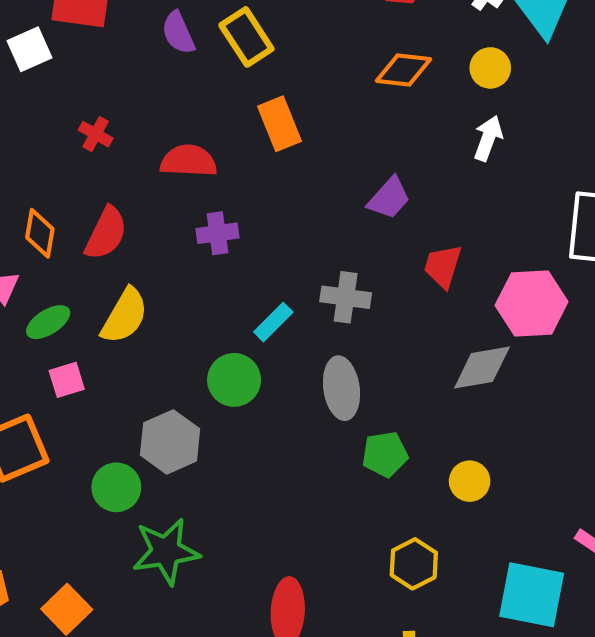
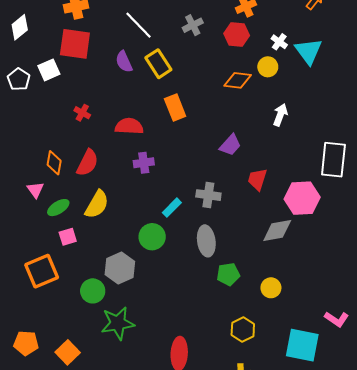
yellow circle: (490, 68) -> (268, 67), moved

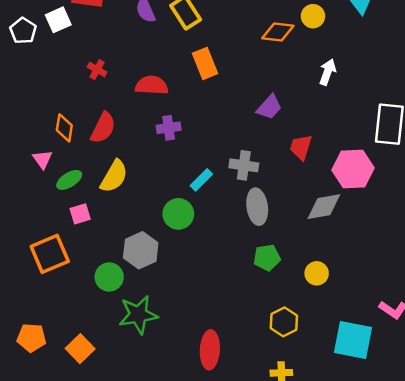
gray ellipse: (206, 241) -> (257, 207), moved

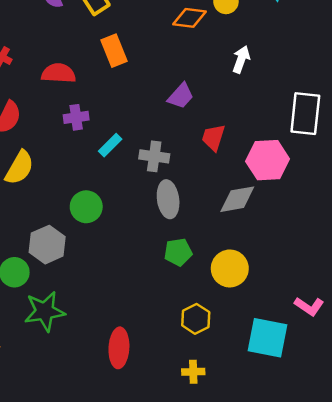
cyan rectangle: (201, 180) -> (110, 145), moved
yellow circle: (317, 273) -> (230, 268), size x1.5

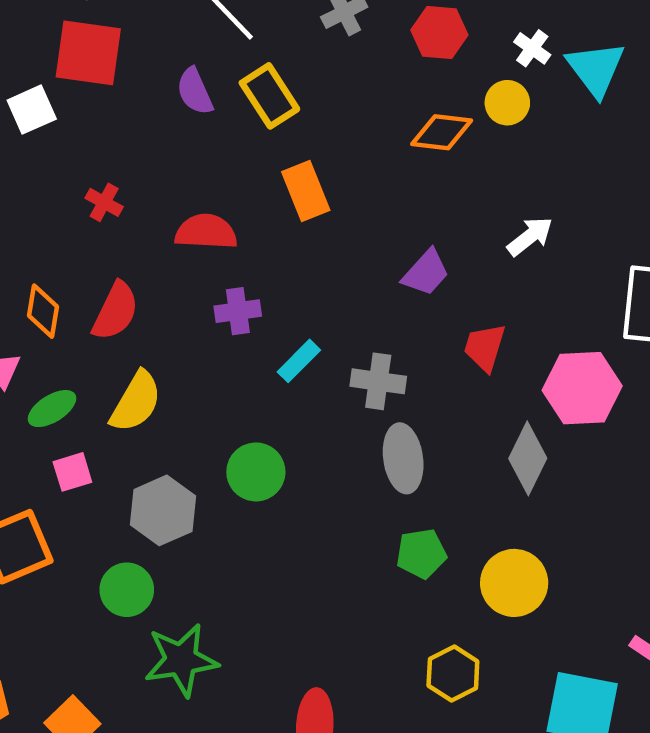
white arrow: (241, 59) -> (530, 236), moved, turned 32
gray diamond: (237, 199) -> (528, 458), turned -54
gray hexagon: (47, 245) -> (163, 510), moved

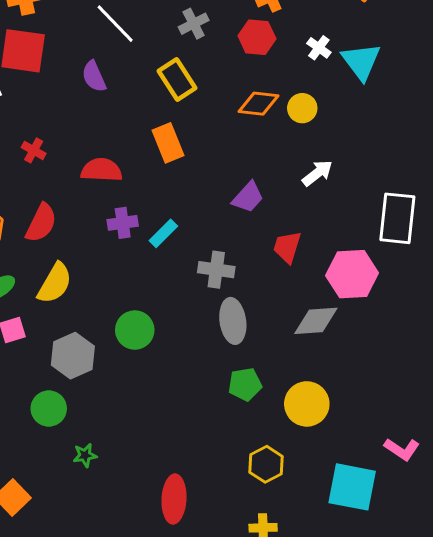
yellow rectangle: (269, 96) -> (177, 79), moved
yellow circle: (507, 103) -> (302, 108), moved
cyan rectangle: (299, 361) -> (163, 233), moved
gray diamond: (528, 458) -> (316, 321), turned 60
green star: (181, 660) -> (85, 455), size x0.5

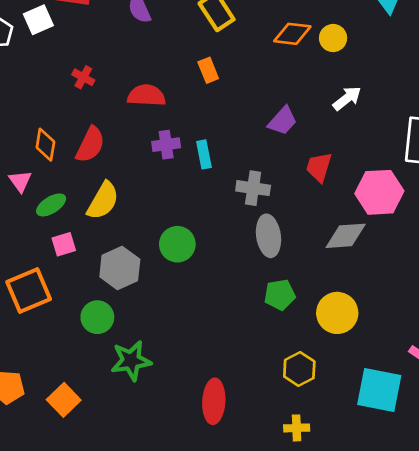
orange rectangle: (168, 143) -> (208, 70), size x0.7
cyan rectangle: (163, 233) -> (204, 154), turned -56
green star: (85, 455) -> (131, 361), size x1.8

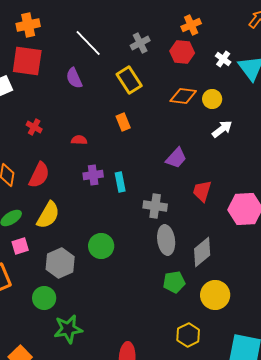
red semicircle: (146, 96) -> (79, 140), size x0.6
white arrow: (347, 98) -> (222, 129), moved
gray diamond: (346, 236) -> (202, 252), moved, turned -36

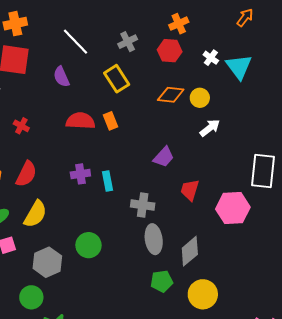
red semicircle: (79, 140) -> (80, 121), moved, size x1.8

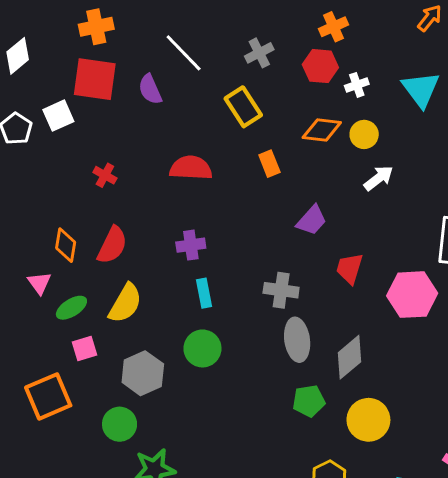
white cross: (211, 58) -> (357, 85), moved, turned 35
purple semicircle: (61, 77) -> (150, 89), moved
orange rectangle: (111, 121) -> (269, 164), moved
cyan rectangle: (108, 181) -> (204, 293), moved

